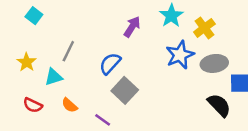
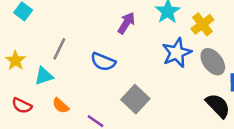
blue semicircle: (110, 63) -> (103, 62), turned -110
gray ellipse: (214, 63) -> (213, 62), turned 60
gray square: (125, 90) -> (135, 99), moved

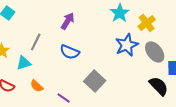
purple arrow: (126, 23) -> (68, 21), moved

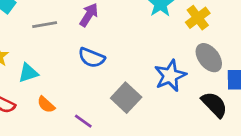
gray line: (36, 42) -> (45, 25), moved, turned 54
blue star: (127, 45) -> (170, 76), moved

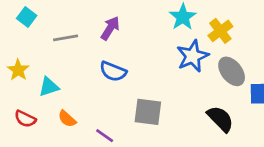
blue star: (170, 76) -> (193, 56), moved
gray square: (126, 98) -> (148, 112), turned -36
black semicircle: (214, 105) -> (220, 119), moved

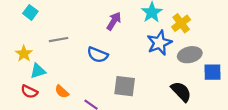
purple arrow: (110, 28) -> (114, 21), moved
gray line: (66, 38) -> (59, 40), moved
gray ellipse: (232, 71) -> (190, 55), turned -65
cyan triangle: (49, 87) -> (38, 71), moved

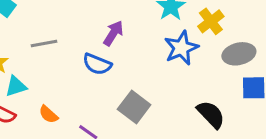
purple arrow: (114, 21) -> (113, 33), moved
gray ellipse: (190, 55) -> (239, 54), moved
gray square: (125, 86) -> (134, 107), turned 30

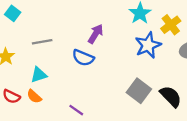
cyan triangle: (16, 86) -> (39, 75), moved
gray square: (134, 107) -> (139, 91), moved
orange semicircle: (48, 114) -> (34, 96), moved

